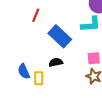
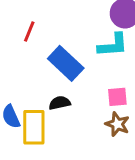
yellow rectangle: (39, 78) -> (34, 127), size x1.6

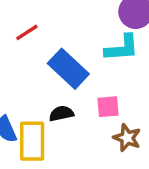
red line: (29, 31) -> (27, 32), turned 35
pink square: (117, 97) -> (108, 107), moved

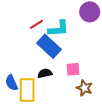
red line: (27, 32) -> (37, 24), moved
cyan L-shape: (122, 48) -> (58, 29), moved

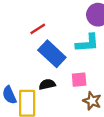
cyan L-shape: (58, 29) -> (87, 43), moved

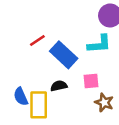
red line: (38, 29) -> (37, 41), moved

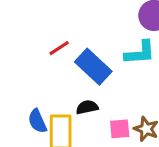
pink square: (91, 81) -> (120, 129), moved

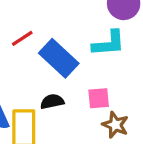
pink square: (120, 129) -> (99, 98), moved

